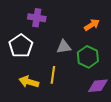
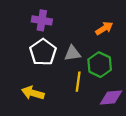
white pentagon: (21, 46) -> (43, 52), moved
yellow line: (53, 75) -> (78, 82), moved

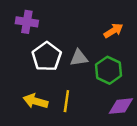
purple cross: (42, 20) -> (27, 22), moved
yellow line: (78, 82) -> (66, 101), moved

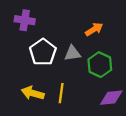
orange arrow: (113, 31) -> (94, 29), moved

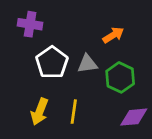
yellow arrow: (33, 93) -> (40, 112), turned -85

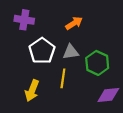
orange arrow: (113, 35) -> (74, 23), moved
yellow line: (74, 112) -> (63, 78), moved

